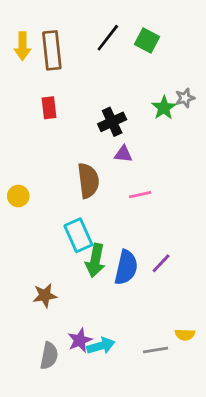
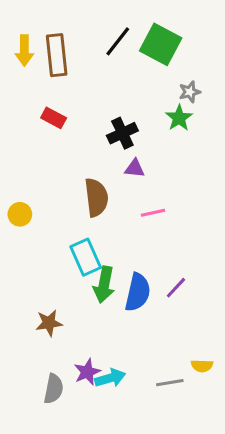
green square: (147, 41) -> (161, 44), size x1.5
gray star: (185, 98) -> (190, 92), moved
red rectangle: (49, 108) -> (54, 118), turned -55

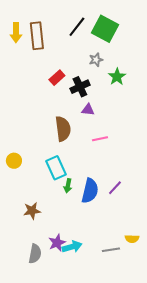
gray star: (190, 92) -> (96, 60), moved
red rectangle: (54, 118) -> (57, 78), moved, turned -70
yellow circle: (20, 214) -> (14, 161), moved
green arrow: (104, 285) -> (68, 186), size x0.6

